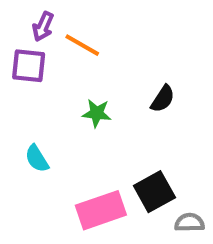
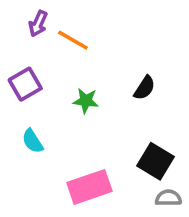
purple square: (29, 66) -> (25, 84), moved, turned -36
black square: (154, 192) -> (156, 161), moved, turned -30

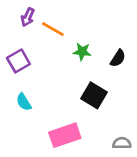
black semicircle: (144, 88) -> (118, 58), moved
green star: (86, 101) -> (82, 52), moved
black square: (156, 161) -> (94, 95), moved

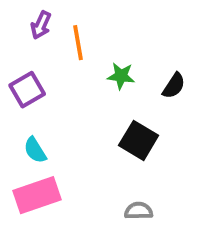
orange line: (53, 29) -> (78, 43), turned 50
pink rectangle: (65, 135) -> (37, 195), moved
gray semicircle: (122, 143) -> (139, 211), moved

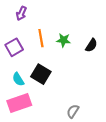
orange line: (78, 43) -> (41, 38), moved
black square: (139, 140) -> (41, 74), moved
gray semicircle: (139, 211) -> (73, 111), turned -56

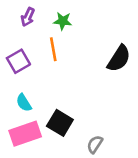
green star: (64, 40) -> (63, 21), moved
black semicircle: (91, 45) -> (119, 59), size x1.5
black square: (41, 74) -> (60, 123), moved

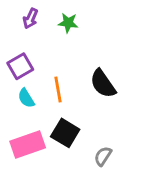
orange line: (53, 49) -> (58, 89), moved
black semicircle: (119, 59) -> (103, 84), moved, turned 112
cyan semicircle: (24, 103) -> (26, 98), moved

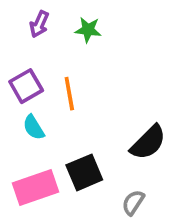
black semicircle: (103, 84) -> (148, 142), moved, turned -100
orange line: (58, 89) -> (69, 94), moved
black square: (65, 133) -> (84, 172), turned 36

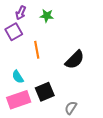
purple square: (26, 86) -> (14, 32), moved
cyan semicircle: (34, 127) -> (18, 77), moved
black semicircle: (148, 142) -> (75, 60), moved

